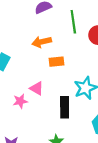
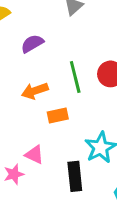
green line: (73, 22) -> (75, 77), moved

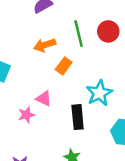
orange rectangle: (58, 116) -> (64, 66), turned -42

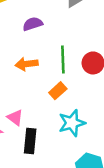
orange rectangle: (64, 66) -> (58, 91), moved
black rectangle: (78, 117) -> (30, 141), moved

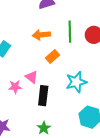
orange rectangle: (58, 91) -> (52, 57), moved

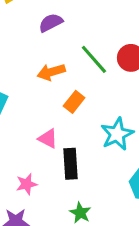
green line: (70, 32) -> (94, 59), turned -30
pink star: (15, 87) -> (27, 184), moved

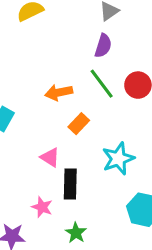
purple semicircle: (51, 23) -> (103, 46), moved, turned 130
pink star: (27, 184) -> (42, 207), moved, turned 30

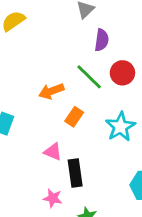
purple semicircle: (103, 46) -> (102, 40), moved
cyan star: (118, 159) -> (120, 127), moved

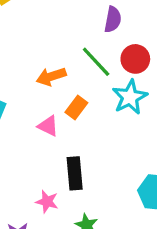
cyan star: (120, 127) -> (130, 97), moved
pink triangle: (53, 152) -> (48, 126), moved

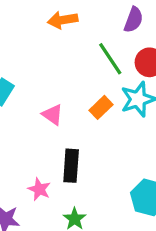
orange arrow: (51, 76) -> (63, 20), moved
orange rectangle: (76, 108) -> (101, 107), moved

